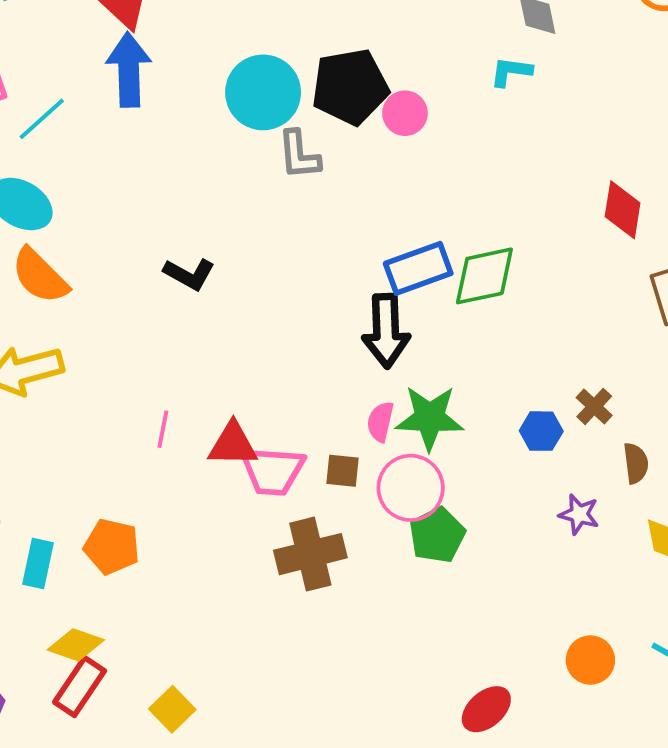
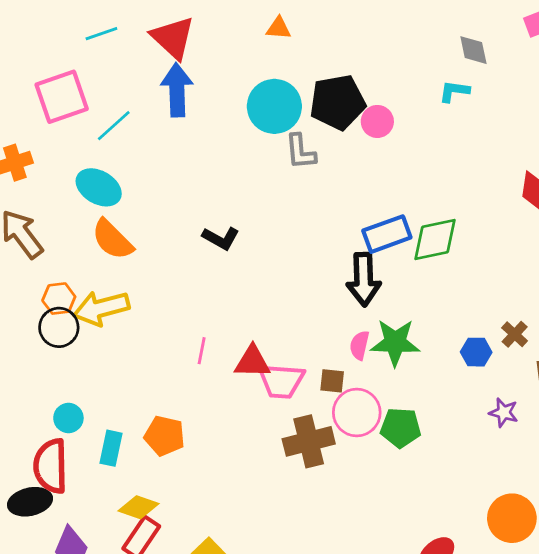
pink circle: (411, 488) -> (357, 413), moved
green pentagon: (437, 535) -> (401, 428), turned 30
orange circle: (590, 660) -> (512, 518), size x1.4

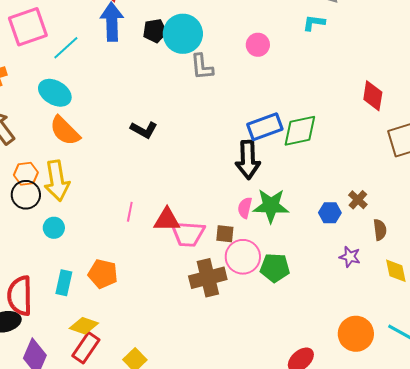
black pentagon: (338, 102) -> (155, 31), moved, size x0.6
yellow arrow: (101, 308) -> (57, 181), turned -84
cyan circle: (68, 418) -> (54, 228), moved

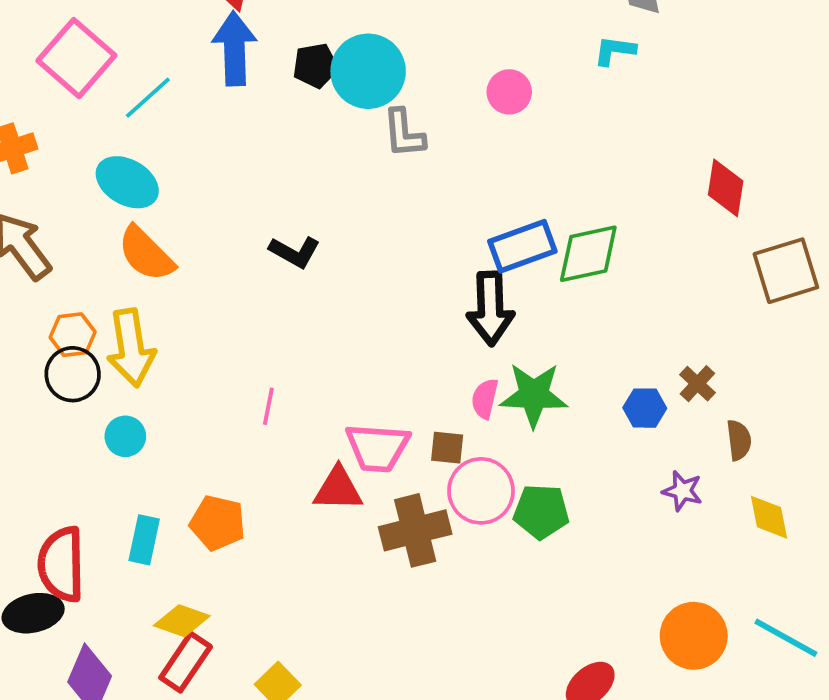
pink square: (28, 27) -> (76, 58), turned -30
red triangle: (167, 220) -> (338, 489), moved

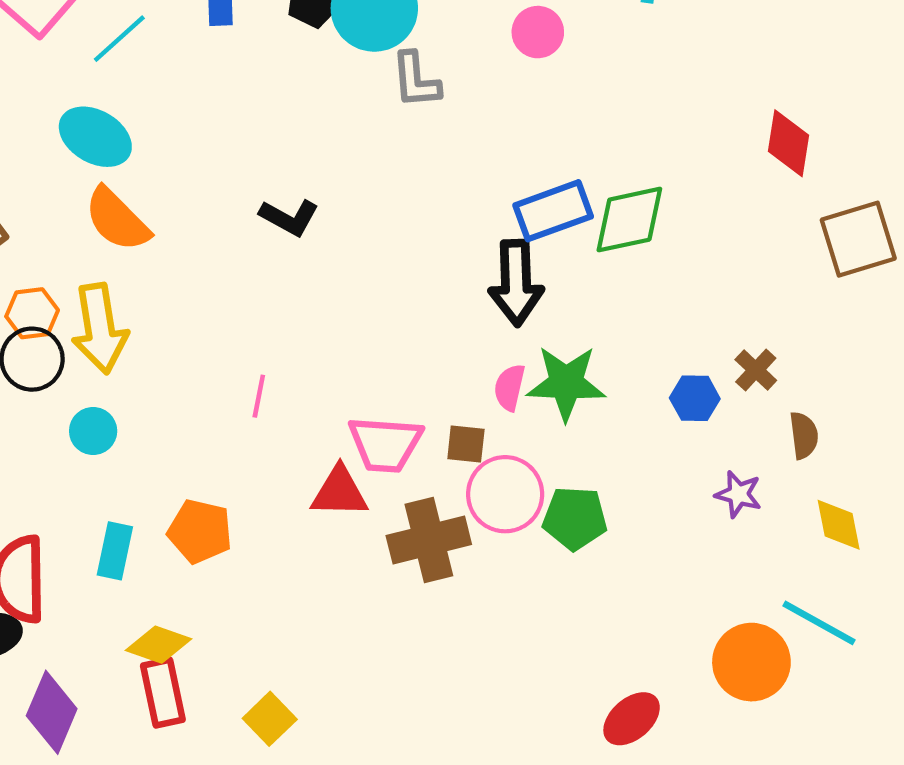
cyan line: (786, 638) -> (819, 623), moved
red rectangle: (186, 662) -> (163, 693), turned -46

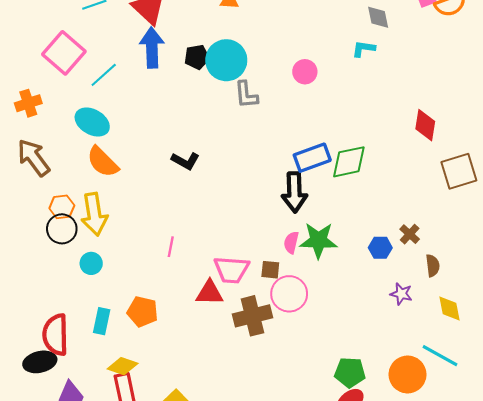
green pentagon: (575, 518) -> (350, 372), moved

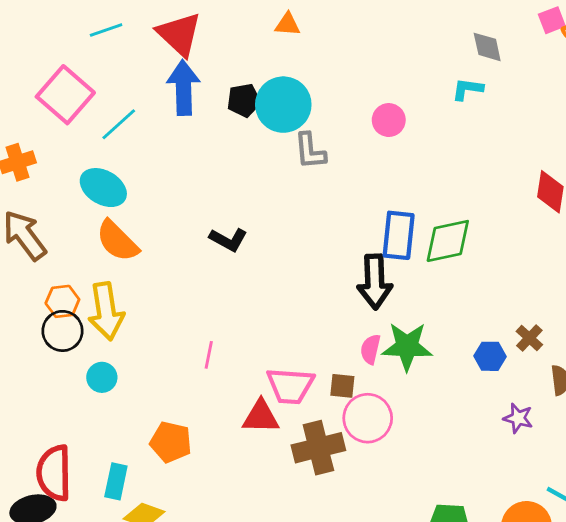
blue rectangle: (312, 158) -> (399, 235), turned -64
cyan rectangle: (102, 321) -> (116, 481), moved

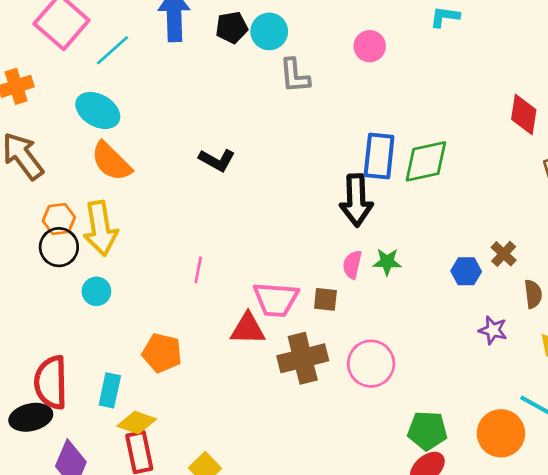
cyan circle: (283, 105) -> (269, 31), size x0.7
green star: (407, 346) -> (387, 262), size x0.6
pink circle: (368, 418) -> (371, 364), moved

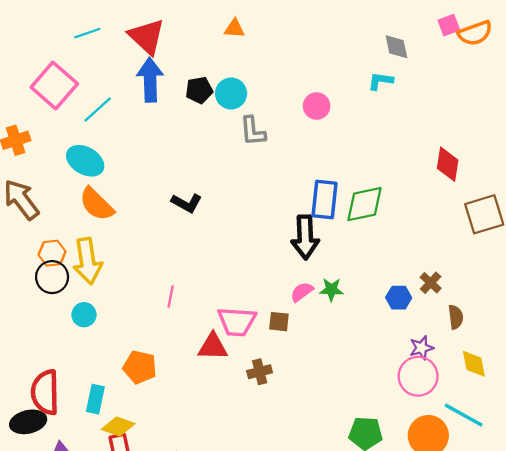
pink semicircle: (352, 265) -> (302, 292), turned 40
purple star: (493, 330) -> (421, 348), turned -30
brown cross: (303, 358) -> (260, 372), size x0.6
pink circle: (371, 364) -> (418, 376), moved

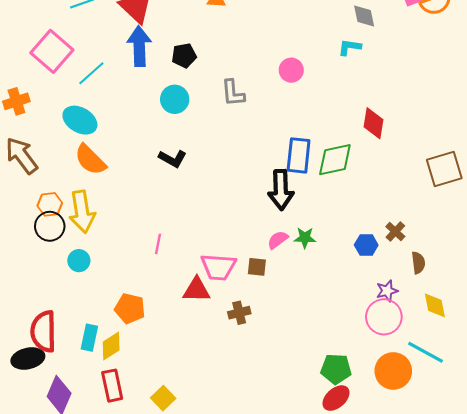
cyan circle: (231, 93) -> (175, 99), moved
red diamond: (448, 164) -> (373, 123), moved
yellow diamond: (118, 426) -> (111, 346), moved, turned -52

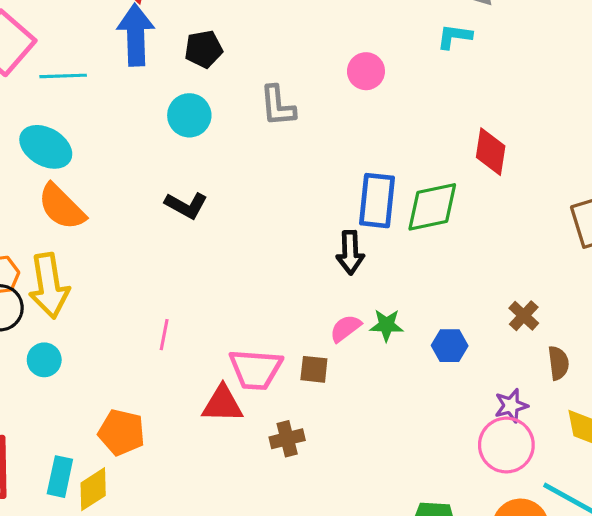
cyan line: (91, 73) -> (63, 76), turned 40
black arrow: (281, 190) -> (350, 253), size x0.7
blue hexagon: (366, 245) -> (450, 346), moved

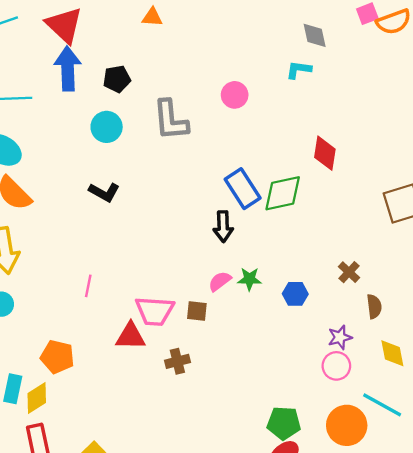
gray L-shape: (278, 106) -> (171, 120), size x1.4
blue rectangle: (377, 201) -> (243, 189), turned -39
pink circle: (506, 445) -> (336, 366), size x0.7

